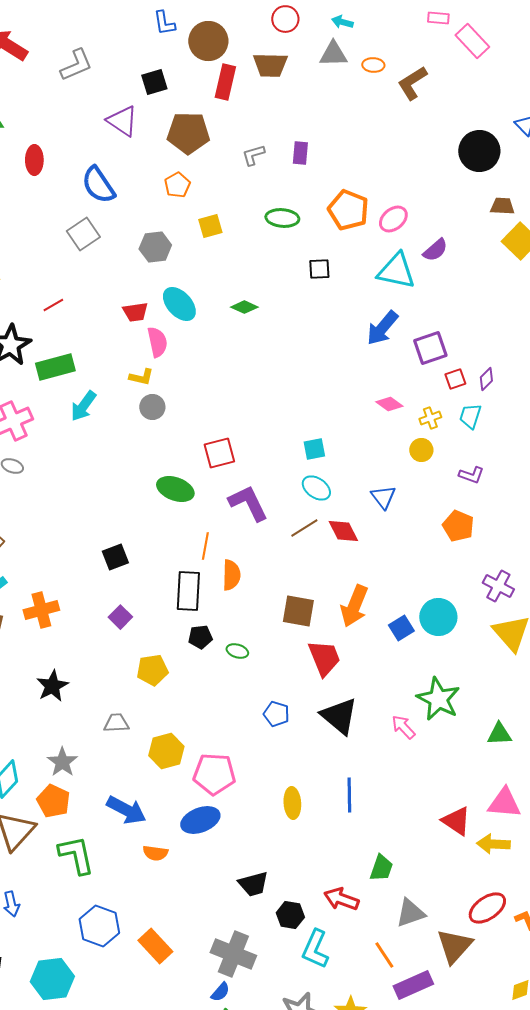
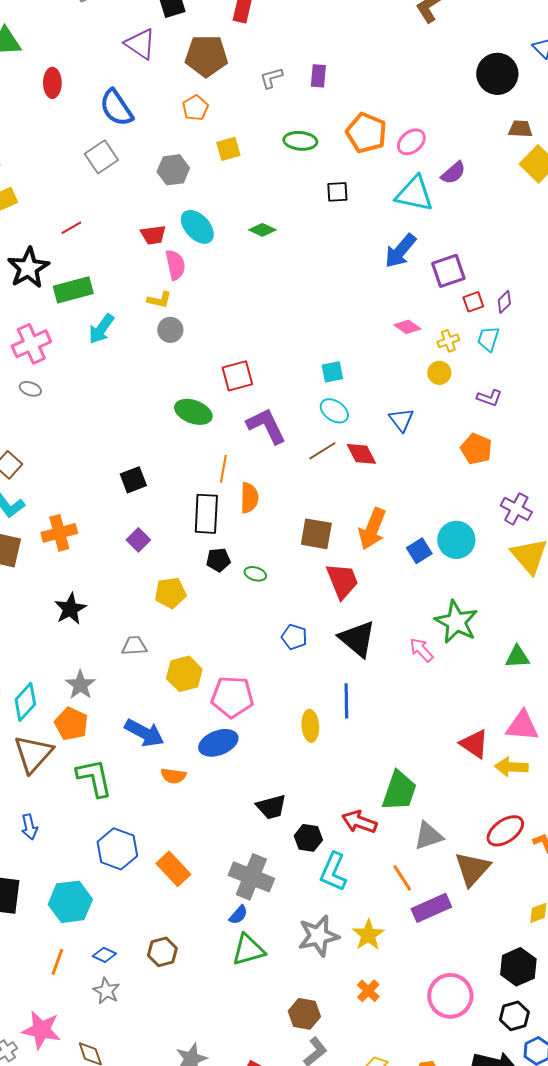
blue line: (349, 795) -> (346, 701), moved
green trapezoid: (381, 868) -> (399, 791), size x1.5

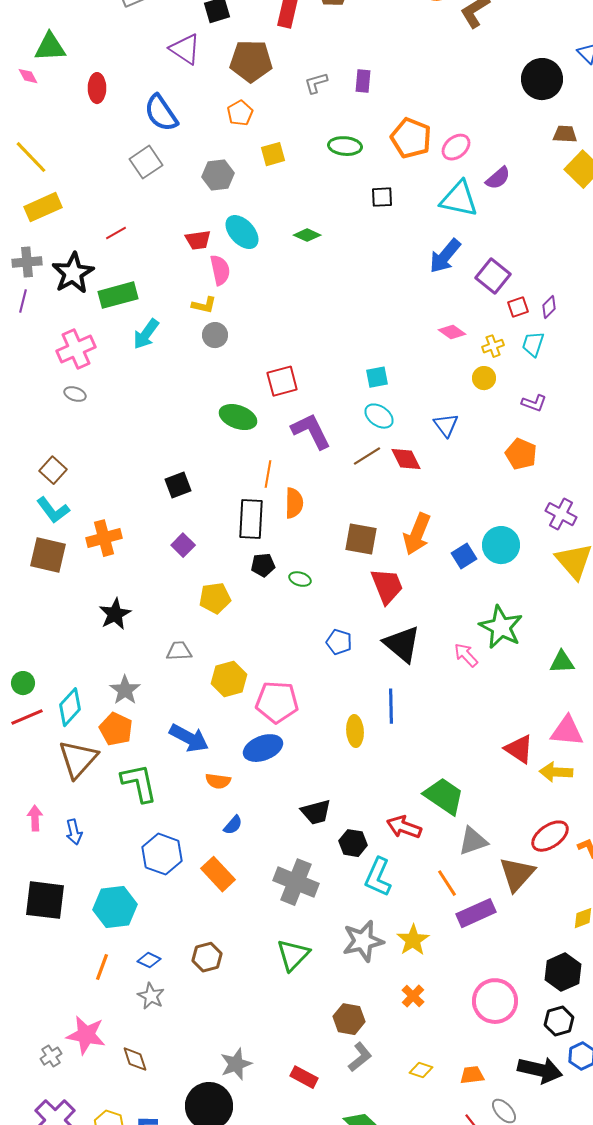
purple square: (448, 271) -> (493, 276), turned -32
green trapezoid: (399, 791) -> (444, 796), turned -75
blue semicircle: (238, 915) -> (233, 825), moved
green triangle: (248, 950) -> (293, 955), turned -30

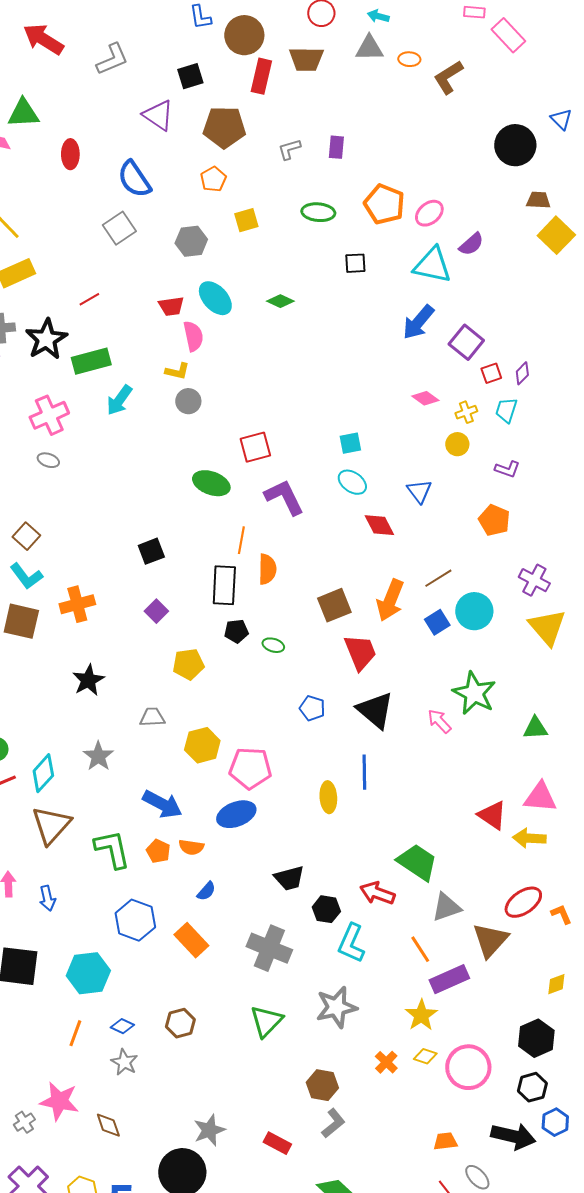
brown line: (367, 456) -> (438, 578), moved
brown square: (361, 539) -> (334, 605), turned -32
orange pentagon: (116, 729) -> (158, 851), moved, size x0.7
yellow star: (413, 940) -> (421, 1015), moved
yellow diamond: (421, 1070) -> (425, 1056), moved

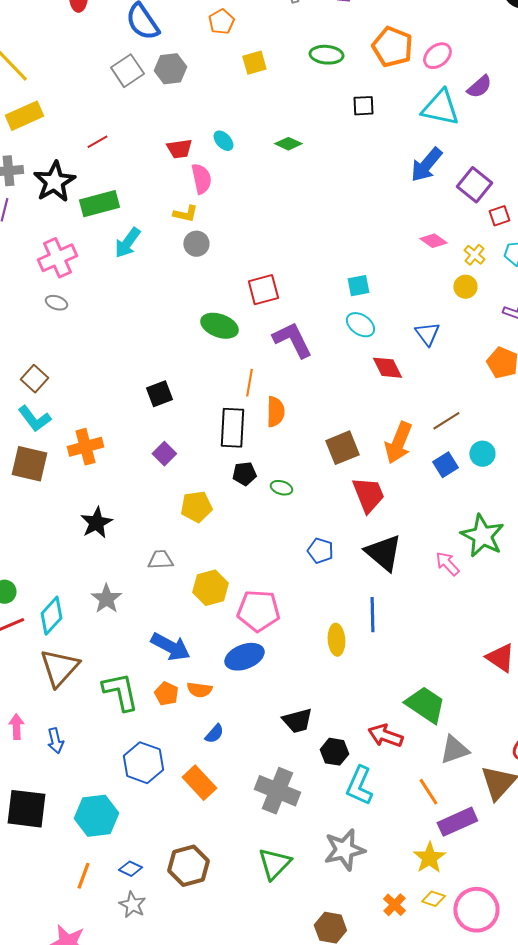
gray hexagon: (191, 241) -> (170, 69), moved
cyan ellipse: (215, 298) -> (223, 141), size x0.6
yellow cross: (466, 412) -> (474, 255), turned -30
cyan circle: (474, 611) -> (482, 454), size x0.7
brown hexagon: (180, 1023) -> (188, 866), size x1.4

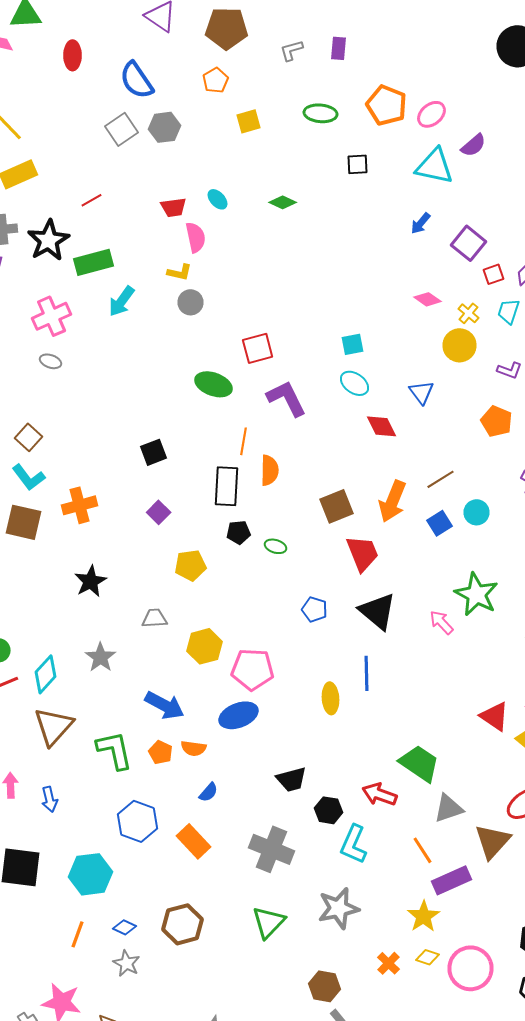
blue arrow: (426, 165) -> (420, 223), size x0.6
yellow circle: (465, 287) -> (460, 345), size x1.4

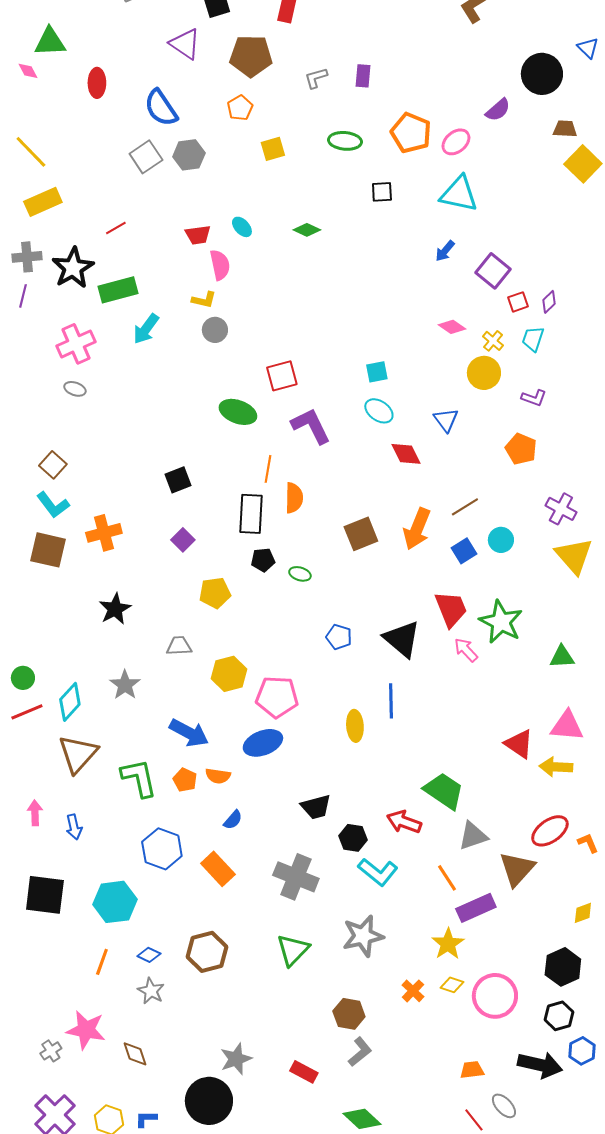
purple semicircle: (474, 145) -> (498, 110), moved
red trapezoid: (362, 553) -> (451, 609), moved
cyan L-shape: (354, 844) -> (378, 872), turned -75

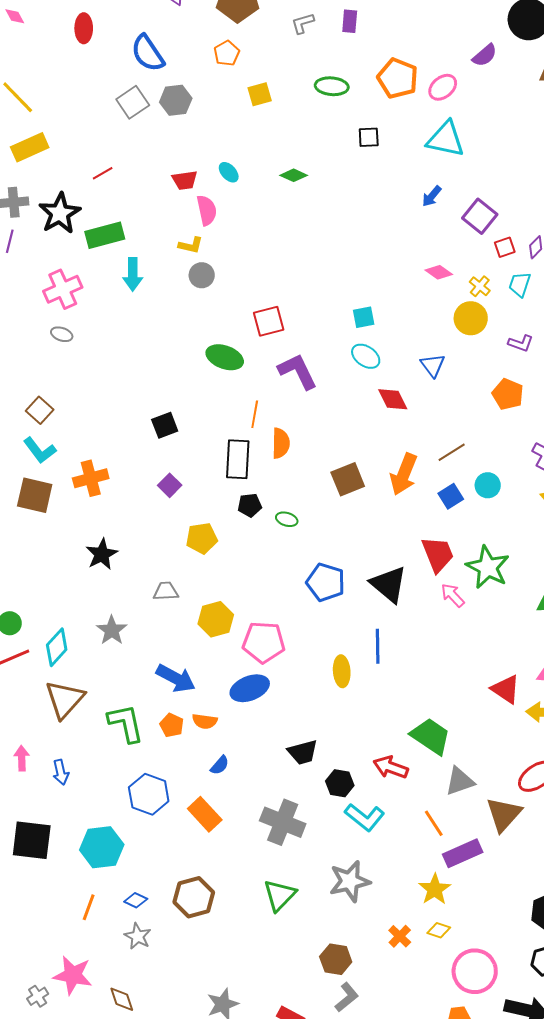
cyan arrow: (146, 329) -> (133, 274), turned -36
blue pentagon: (339, 637) -> (326, 582), size x1.5
pink circle: (495, 996) -> (475, 971), moved

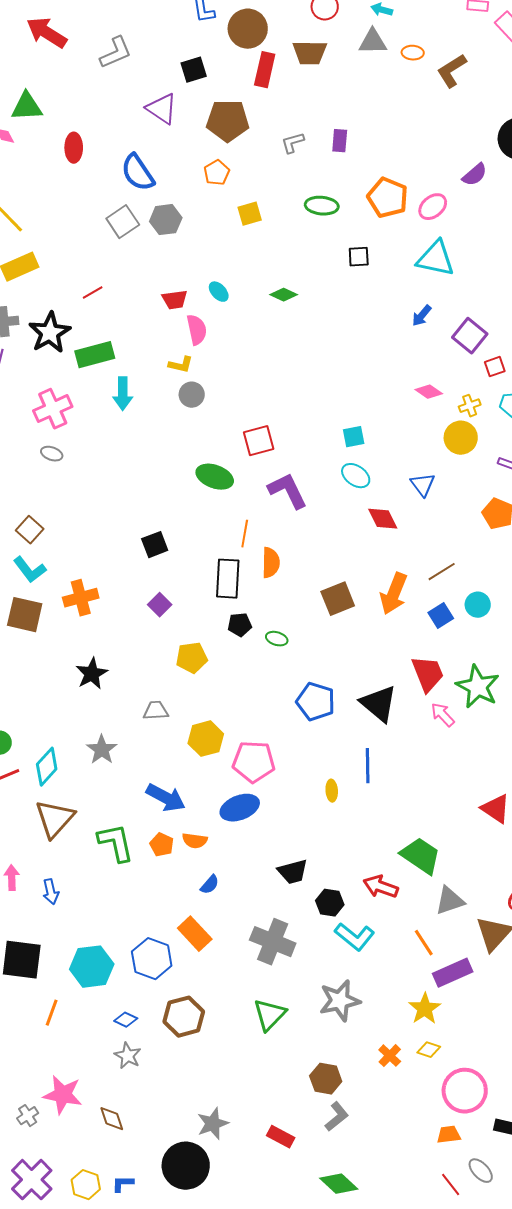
yellow cross: (480, 286) -> (470, 406), turned 30
yellow ellipse: (342, 671) -> (332, 791), size x0.7
blue hexagon: (149, 794) -> (152, 959), moved
orange line: (89, 907) -> (52, 1013), moved

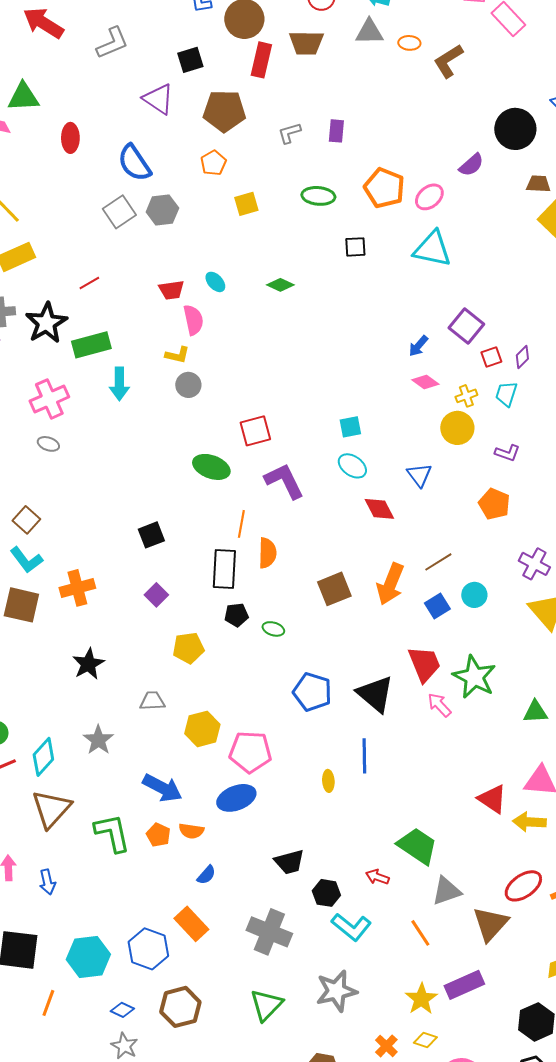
blue arrow: (422, 316) -> (418, 346), moved
red arrow: (381, 887) -> (377, 877), size x0.7
purple rectangle: (453, 973) -> (464, 985), moved

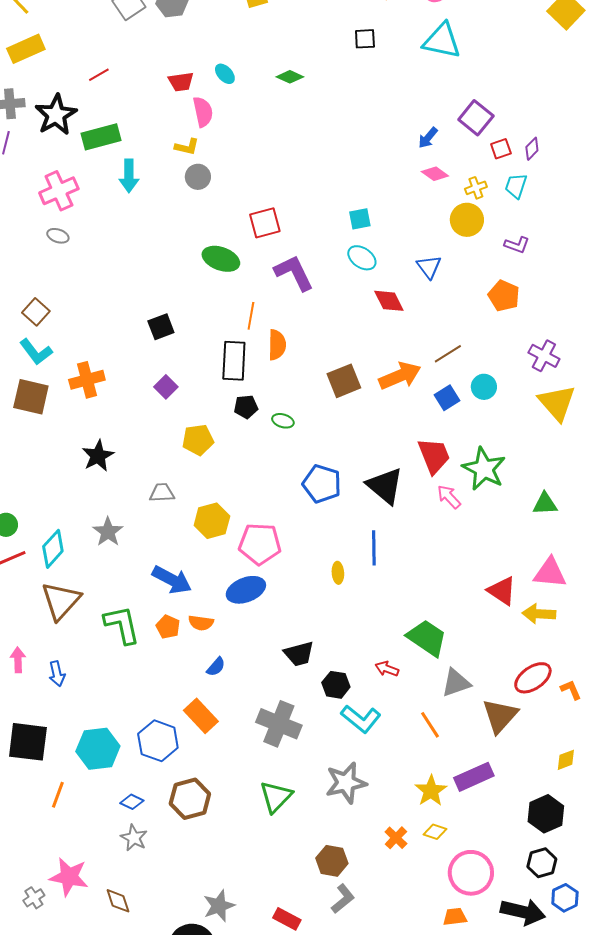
orange arrow: (390, 584) -> (400, 376), turned -135

